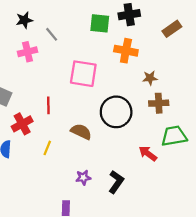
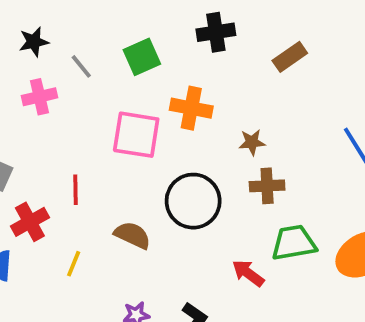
green square: (100, 23) -> (142, 57), moved, turned -30
orange cross: (126, 51) -> (191, 108), moved

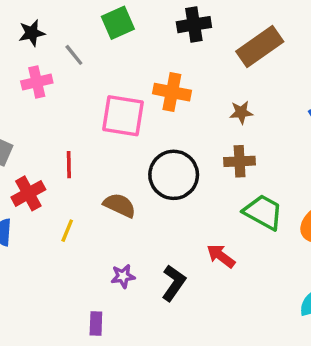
green square: (142, 57) -> (118, 23), moved
brown rectangle: (290, 57) -> (260, 46), size x1.5
brown star: (252, 142) -> (241, 112), moved
green trapezoid: (294, 243) -> (263, 212), turned 39
red arrow: (248, 273) -> (221, 256), moved

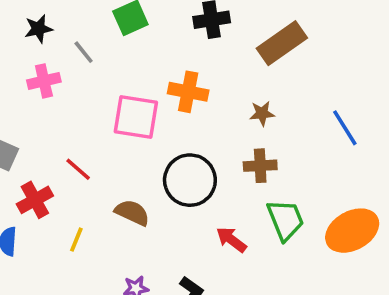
red line: (69, 165) -> (78, 169), turned -48
green trapezoid: (263, 212) -> (285, 220), turned 39
red arrow: (221, 256) -> (231, 240), moved

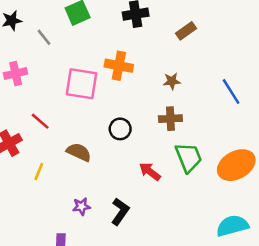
brown rectangle: (282, 43) -> (186, 31), size x0.6
pink cross: (44, 81) -> (16, 73), moved
black circle: (190, 180) -> (120, 129), size x0.6

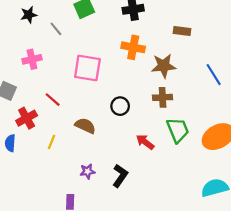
brown rectangle: (186, 31) -> (182, 31), moved, turned 42
orange cross: (119, 66) -> (133, 47), moved
brown star: (172, 81) -> (164, 66), size x1.6

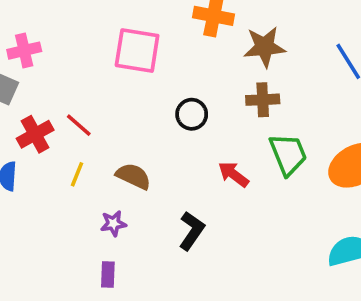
pink cross: (32, 59) -> (24, 51), moved
red line: (53, 100) -> (79, 125), moved
brown semicircle: (85, 126) -> (133, 176), moved
purple star: (87, 171) -> (113, 223), moved

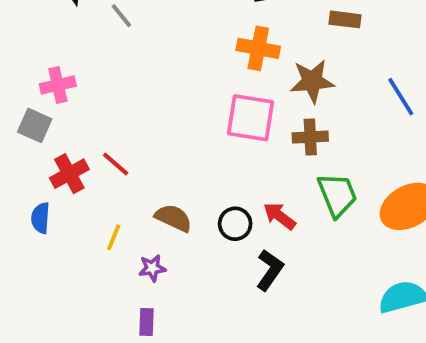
pink square: (137, 51) -> (251, 118), moved
black circle: (192, 114) -> (235, 224), moved
yellow line: (77, 174) -> (114, 237), moved
black L-shape: (192, 231) -> (270, 270), moved

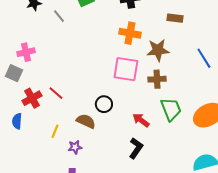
black circle: (235, 224) -> (104, 104), moved

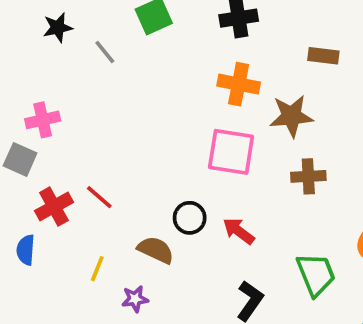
brown cross: (157, 79) -> (308, 176), moved
green trapezoid: (171, 109) -> (316, 274), moved
red arrow: (141, 120) -> (239, 231), moved

